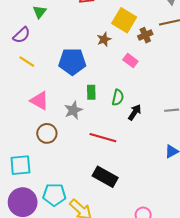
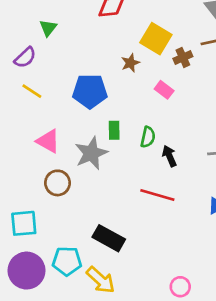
gray star: (73, 110) -> (91, 153), size x1.4
black arrow: (135, 112) -> (169, 156), turned -56
red line: (103, 138) -> (157, 195), moved
black rectangle: (105, 177) -> (109, 238), moved

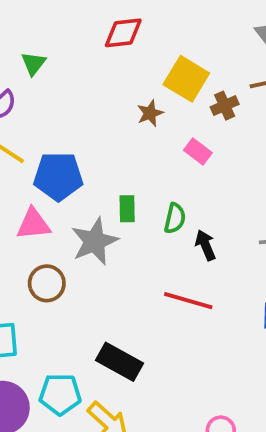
blue pentagon: (90, 91) -> (58, 176), moved
pink triangle: (48, 141) -> (33, 224), turned -35

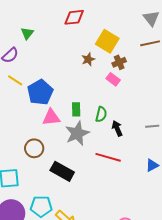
brown cross: (225, 106) -> (119, 62), moved
blue pentagon: (58, 176) -> (40, 92), turned -30
pink triangle: (33, 224) -> (51, 117), moved
gray star: (95, 241) -> (77, 133), moved
black rectangle: (119, 362) -> (62, 171), moved

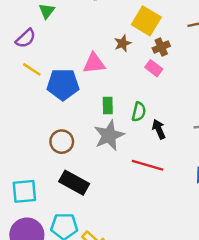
blue pentagon: (40, 92) -> (63, 84), turned 30
pink triangle: (51, 117) -> (94, 63), moved
brown circle: (34, 148) -> (62, 142), moved
black rectangle: (62, 171) -> (74, 183), moved

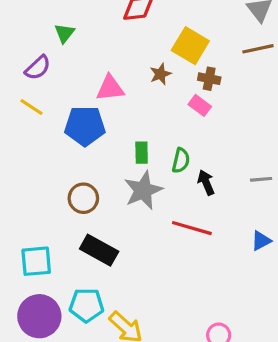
brown cross: (161, 47) -> (209, 79), turned 35
pink triangle: (94, 63) -> (110, 88), moved
yellow line: (32, 69) -> (31, 107), moved

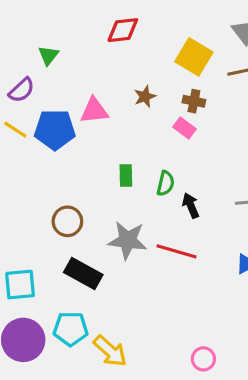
yellow square: (190, 46) -> (194, 57), moved
blue pentagon: (85, 126) -> (55, 130), moved
gray star: (143, 190) -> (128, 240), moved, turned 30

